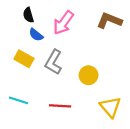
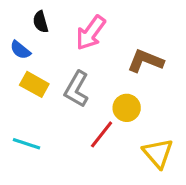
brown L-shape: (109, 21) -> (145, 61), moved
blue semicircle: (36, 35) -> (20, 50), moved
red line: (60, 106) -> (102, 134), moved, turned -55

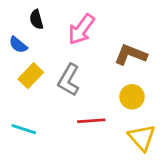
yellow rectangle: (34, 84) -> (31, 76), turned -75
yellow circle: (127, 108) -> (132, 97), moved
red line: (102, 134) -> (91, 121), turned 48

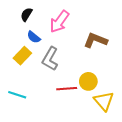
black semicircle: (36, 19) -> (26, 14), turned 48
blue semicircle: (18, 45) -> (34, 37), moved
yellow circle: (132, 97) -> (88, 81), moved

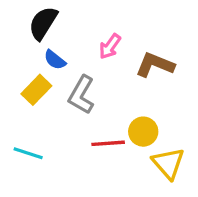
black semicircle: (26, 14) -> (43, 23), size x1.5
pink arrow: (59, 22) -> (110, 46), moved, size x0.7

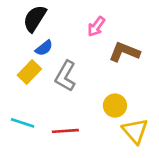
pink arrow: (110, 46) -> (96, 27), moved
blue semicircle: (55, 60) -> (44, 48), turned -78
red line: (108, 143) -> (65, 131), moved

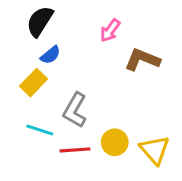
gray L-shape: (65, 76) -> (75, 110), moved
yellow circle: (115, 106) -> (115, 142), moved
cyan line: (23, 123) -> (40, 130), moved

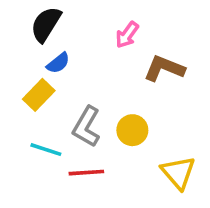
yellow circle: (115, 142) -> (132, 130), moved

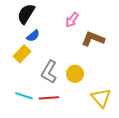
cyan line: (46, 150) -> (24, 96), moved

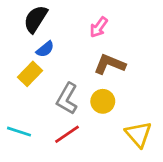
brown L-shape: (93, 39) -> (110, 64), moved
cyan line: (24, 96) -> (19, 132), moved
red line: (49, 98) -> (67, 134), turned -30

